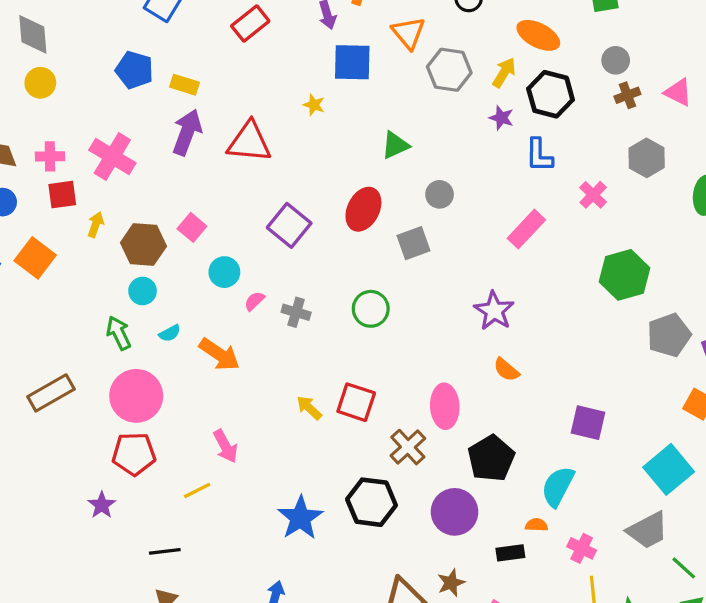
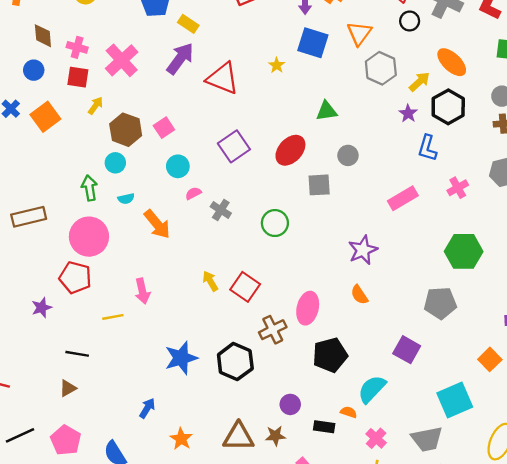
gray pentagon: (669, 335) -> (440, 303), moved
purple circle: (455, 512) -> (290, 404), moved, size x0.6

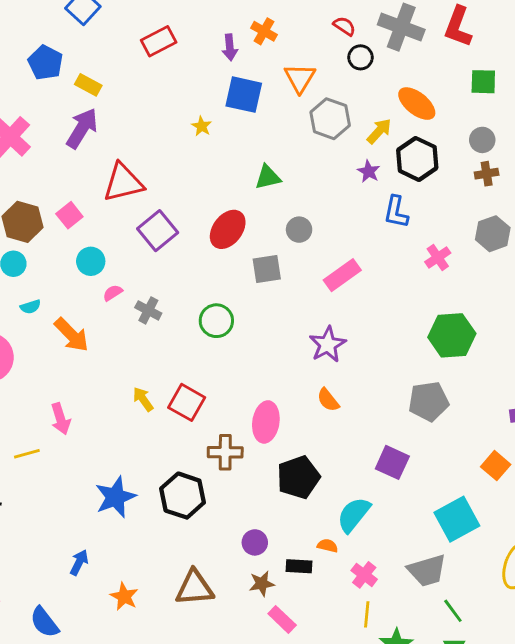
red triangle: (223, 78) -> (123, 183), moved, turned -30
pink rectangle: (403, 198) -> (342, 275), moved
brown cross: (273, 330) -> (225, 452), turned 32
brown star: (275, 436) -> (262, 584), moved

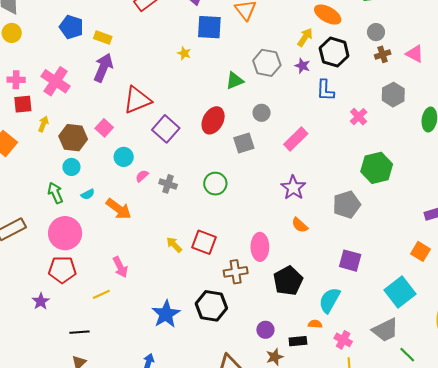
gray hexagon: (330, 119) -> (267, 63), moved
gray pentagon: (429, 401) -> (347, 205), moved

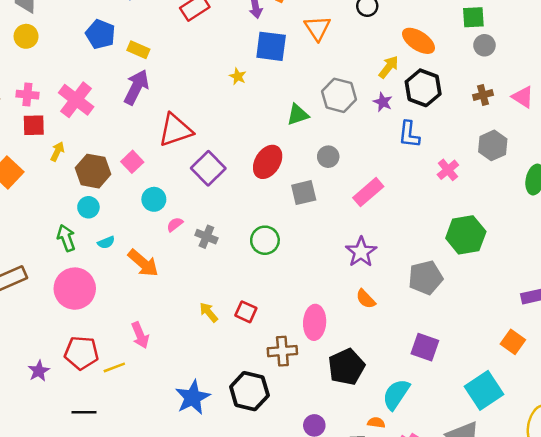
gray circle: (376, 32) -> (484, 45), moved
red square: (204, 242) -> (246, 312), size x0.7
red pentagon: (62, 270) -> (81, 353), moved

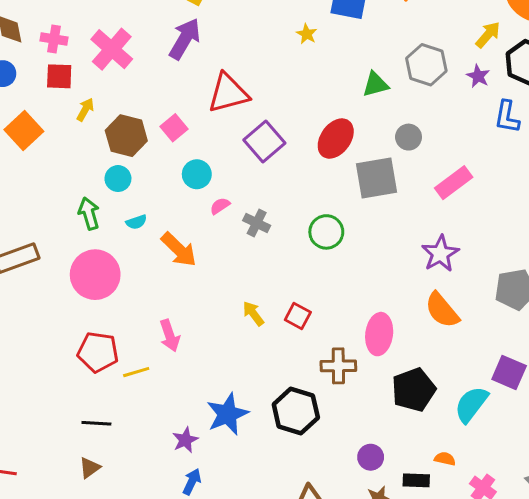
gray square: (304, 193) -> (376, 178), size x1.4
orange semicircle: (366, 299) -> (442, 310), size x1.5
purple star: (39, 371) -> (185, 440), moved
cyan semicircle: (396, 394) -> (471, 404), moved

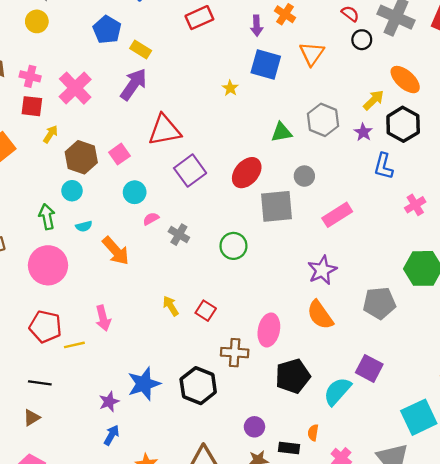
orange semicircle: (445, 459) -> (313, 433), turned -98

